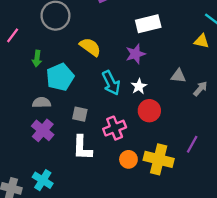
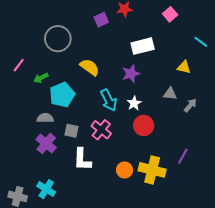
pink line: (13, 35) -> (19, 65), moved
yellow triangle: (201, 41) -> (184, 67), moved
green arrow: (37, 59) -> (41, 78), turned 56
gray square: (80, 114) -> (72, 131), moved
pink cross: (115, 128) -> (101, 130), moved, turned -30

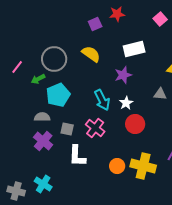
gray circle: (58, 39) -> (54, 59), moved
yellow semicircle: (90, 67) -> (91, 54), moved

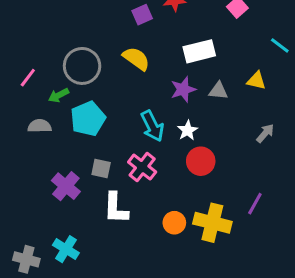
gray triangle: (160, 94) -> (218, 91), moved
gray semicircle: (42, 117) -> (40, 126), moved

